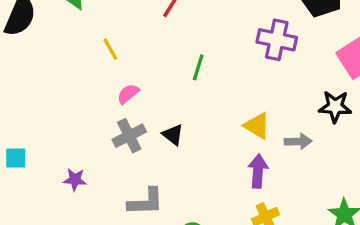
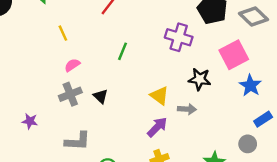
black star: (335, 107) -> (200, 79), moved
purple arrow: (258, 171) -> (157, 127), turned 35

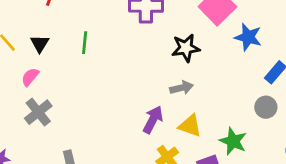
black triangle: (101, 96) -> (40, 44), moved, turned 35
yellow triangle: (159, 96) -> (190, 126), moved

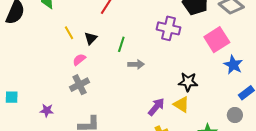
black star: (186, 48) -> (188, 82), moved
gray arrow: (182, 88) -> (136, 64), moved
yellow triangle: (190, 126) -> (181, 104), moved

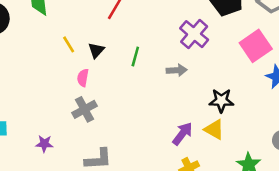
purple cross: (168, 28) -> (194, 34), turned 30
pink semicircle: (79, 60) -> (83, 78), turned -40
gray arrow: (136, 64) -> (177, 70), moved

